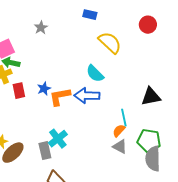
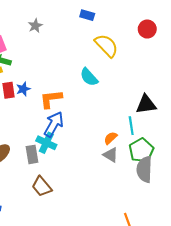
blue star: (44, 89) -> (23, 89), moved
blue arrow: (87, 96) -> (54, 124), moved, turned 115
cyan line: (124, 118) -> (131, 126), moved
cyan cross: (58, 139) -> (46, 143), turned -30
green pentagon: (149, 141) -> (141, 150), turned 30

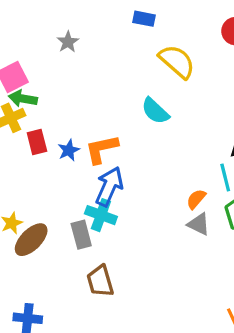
blue star: (23, 89) -> (69, 150), moved
brown trapezoid: (42, 186) -> (100, 281), turned 30

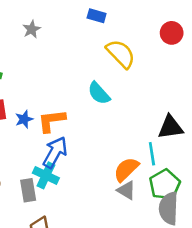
orange semicircle: (196, 199) -> (126, 169), size x1.5

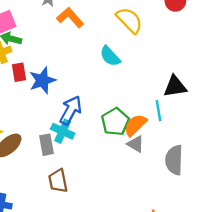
blue star: (24, 119) -> (42, 80), size x1.6
orange L-shape: (52, 121) -> (70, 18), moved, turned 56
green pentagon: (165, 185) -> (115, 122), moved

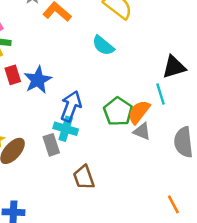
brown trapezoid: (58, 181) -> (84, 177), moved

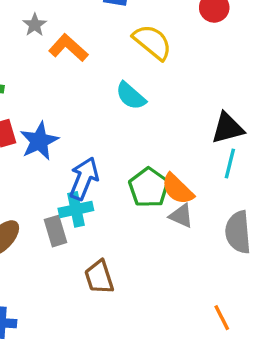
cyan line: (161, 94) -> (230, 163), moved, turned 30
orange semicircle: (139, 112) -> (178, 189), turned -85
cyan cross: (66, 129) -> (76, 209), turned -30

